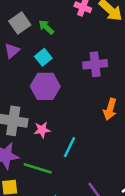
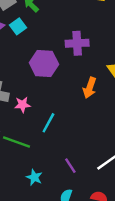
cyan square: (43, 57) -> (18, 26), moved
purple hexagon: (45, 86) -> (44, 64), moved

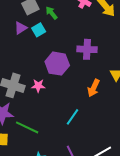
pink star: (22, 105) -> (38, 86), moved
cyan line: (48, 123) -> (73, 117), moved

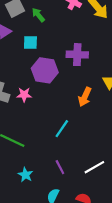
cyan square: (39, 30) -> (30, 42), moved, turned 32

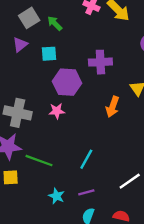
pink star: (24, 95) -> (57, 111), moved
cyan line: (62, 129) -> (86, 159), moved
purple line: (60, 167) -> (86, 192), moved, turned -72

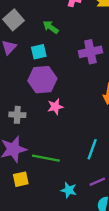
green arrow: (55, 23) -> (51, 27), moved
purple hexagon: (67, 82) -> (42, 80), moved
gray cross: (18, 113) -> (17, 115), size x0.6

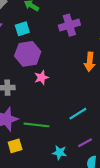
cyan line: (92, 149) -> (78, 114), turned 42

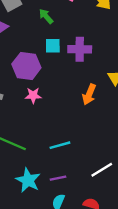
cyan square: (22, 29) -> (53, 46), moved
cyan star: (60, 152) -> (28, 180), size x1.5

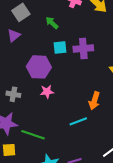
orange arrow: (89, 94) -> (94, 101), moved
cyan line: (60, 145) -> (78, 121), moved

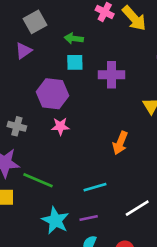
green arrow: (52, 23) -> (74, 38), turned -40
cyan square: (60, 48) -> (75, 62), moved
cyan line: (78, 121) -> (95, 187), moved

